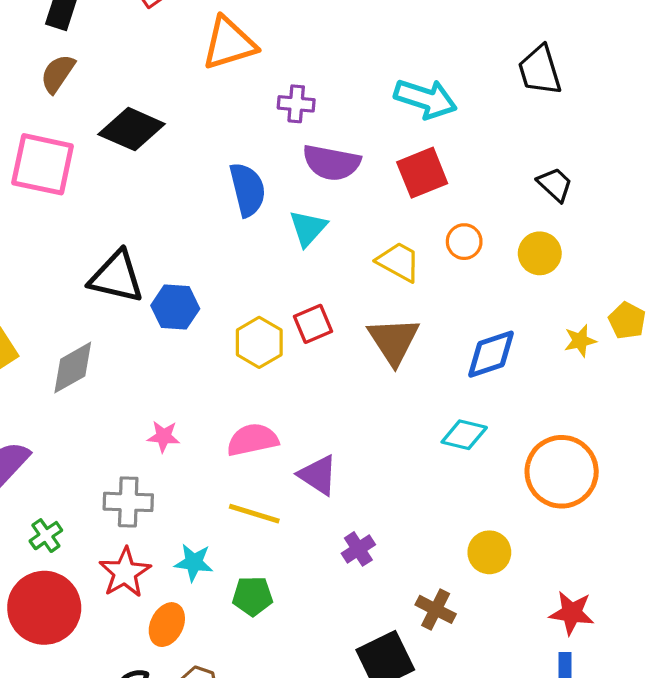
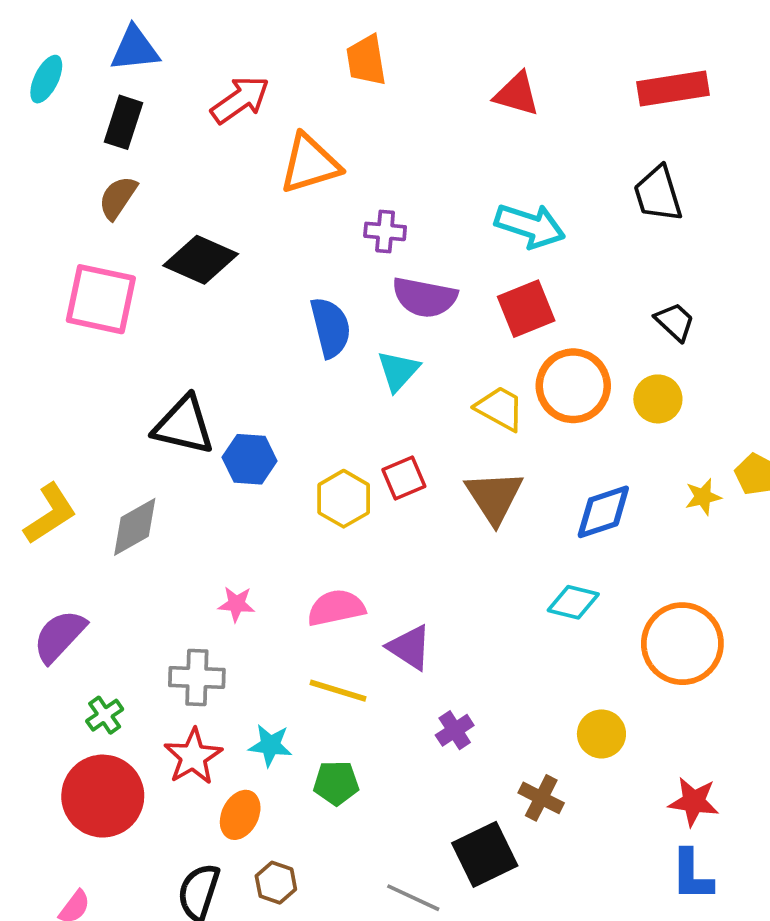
orange circle: (464, 242) -> (573, 386), size x1.8

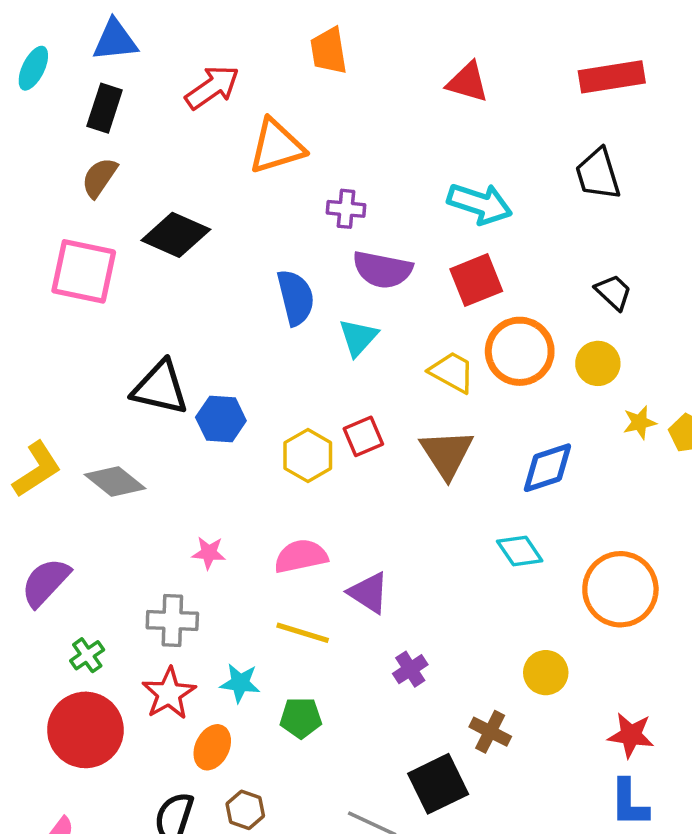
yellow star: (703, 497) -> (640, 422), moved
gray diamond: (135, 527) -> (115, 482), turned 68
cyan diamond: (573, 602) -> (520, 551), turned 42

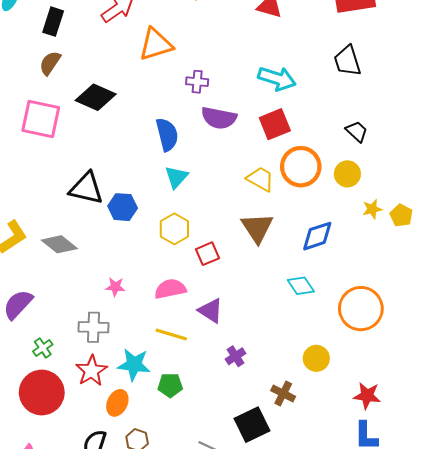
cyan triangle: (358, 337) -> (176, 177), moved
red square: (363, 436) -> (208, 254), moved
cyan star: (240, 683) -> (134, 365), size x1.4

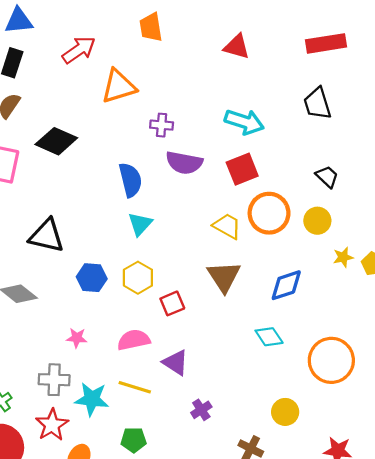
blue hexagon: (123, 207) -> (92, 278), moved
cyan star: (134, 365) -> (92, 399), moved

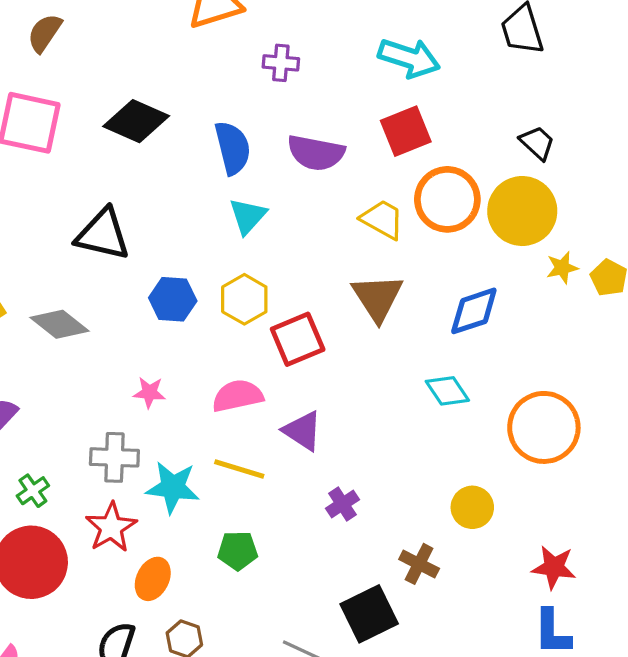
black diamond: (56, 141) -> (136, 121), moved
purple semicircle: (184, 163) -> (316, 153), moved
yellow circle: (317, 221) -> (522, 211), size x1.6
red square: (172, 303) -> (298, 339), size x1.4

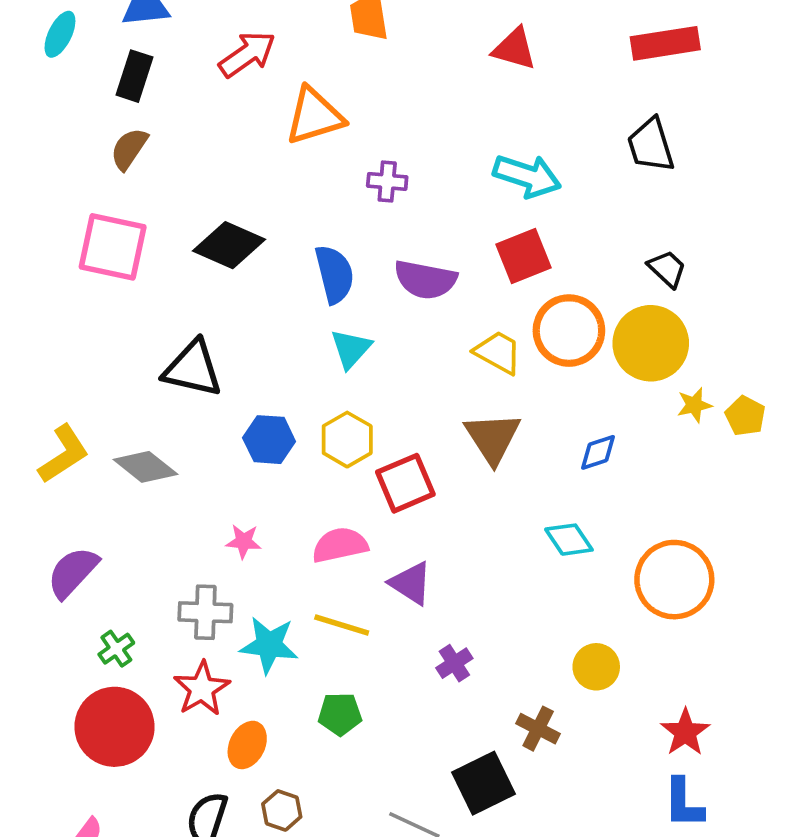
blue diamond: (474, 311) -> (598, 452), size x0.7
red star: (554, 567) -> (685, 732), turned 30

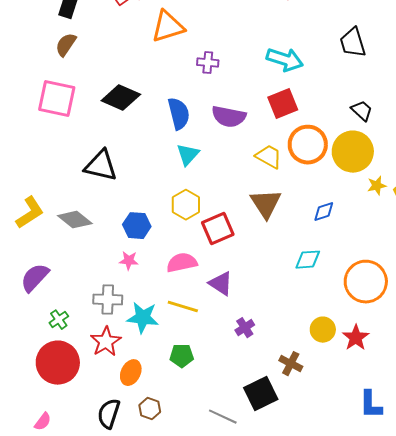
blue hexagon: (269, 440) -> (137, 226), moved
cyan diamond: (569, 540) -> (308, 260), turned -60
red star: (685, 732) -> (356, 338), moved

